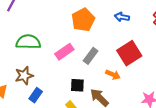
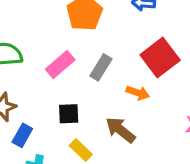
black square: (77, 85) -> (69, 114), moved

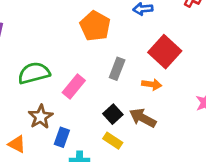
pink rectangle: (60, 65) -> (74, 87), moved
black square: (69, 114) -> (113, 114), moved, turned -30

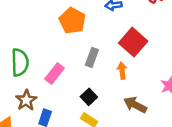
green semicircle: (34, 73) -> (20, 62), turned 104
orange arrow: (152, 84) -> (122, 71), turned -105
brown arrow: (143, 118) -> (135, 105), moved

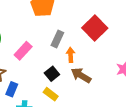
orange arrow: (122, 71) -> (71, 55), moved
brown arrow: (135, 105) -> (81, 75), moved

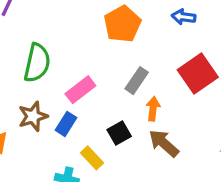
blue rectangle: (12, 89) -> (66, 124), moved
yellow rectangle: (51, 94) -> (92, 158), moved

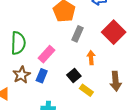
gray rectangle: (137, 81) -> (78, 34), moved
brown arrow: (164, 143) -> (116, 81), moved, turned -126
yellow rectangle: (92, 158) -> (86, 90), moved

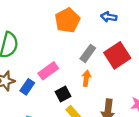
gray rectangle: (78, 34) -> (88, 53), moved
pink rectangle: (46, 54) -> (48, 71), moved

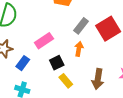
blue rectangle: (27, 87) -> (23, 63), moved

